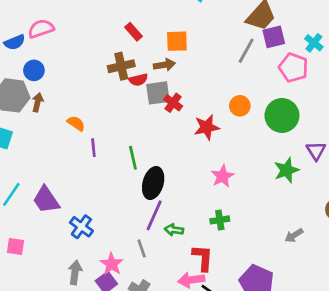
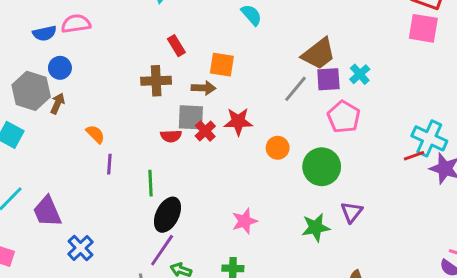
cyan cross: (314, 43) -> (360, 74), moved
red semicircle: (138, 80) -> (171, 136), moved
red star: (207, 127) -> (238, 121), moved

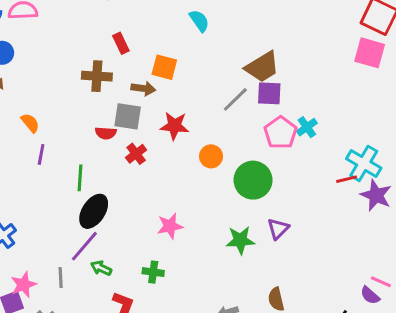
cyan cross: (360, 74) -> (307, 127), moved
red cross: (205, 131) -> (136, 154), moved

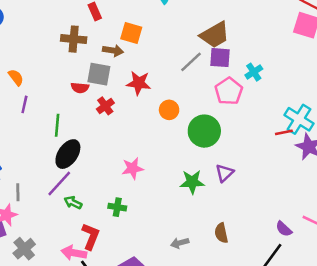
cyan cross: (307, 127) -> (254, 72), moved
gray line: (61, 278) -> (18, 192), moved
purple semicircle: (370, 295) -> (284, 229), moved

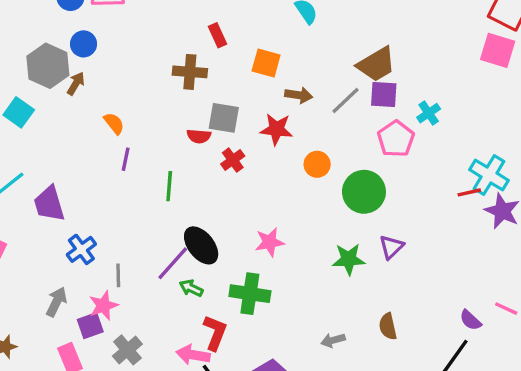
brown arrow: (113, 51) -> (299, 95), moved
black ellipse: (68, 154) -> (201, 245), moved, turned -72
green cross: (117, 207) -> (250, 294), size x1.6

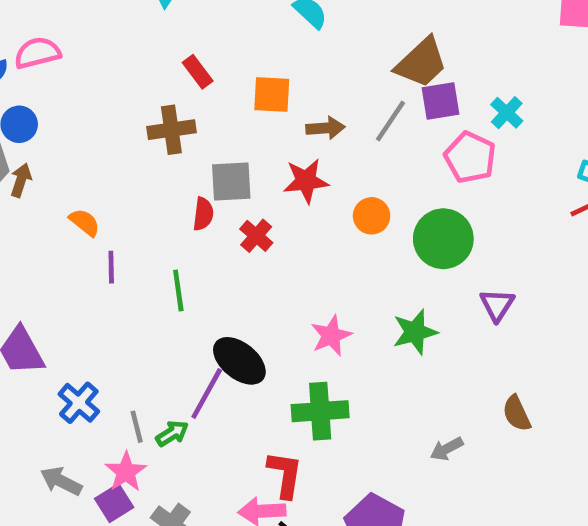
red semicircle: (199, 136) -> (203, 214), turned -75
green star: (349, 259) -> (415, 332), moved
green arrow: (191, 288) -> (172, 433), moved, turned 135
gray arrow: (56, 302) -> (61, 481), turned -76

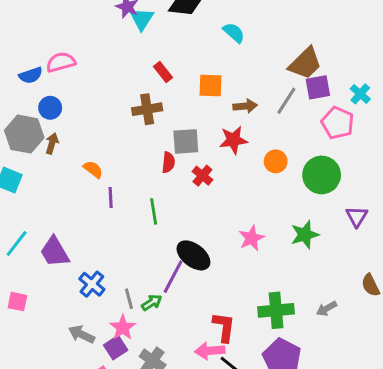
green cross: (320, 411) -> (276, 310), moved

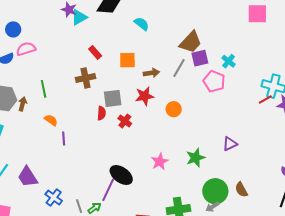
cyan triangle: (142, 19) -> (79, 17), turned 30
blue circle: (50, 108) -> (13, 29), moved
green circle: (322, 175) -> (215, 191), moved
green line: (154, 211) -> (44, 89), moved
purple triangle: (357, 216) -> (230, 144), turned 35

